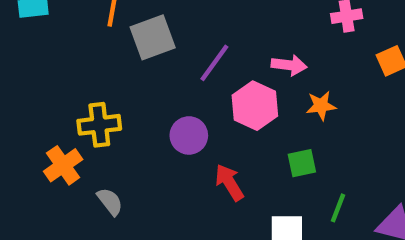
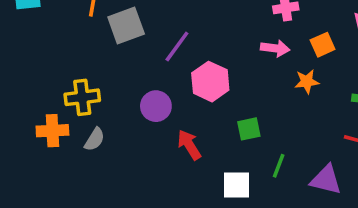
pink arrow: (289, 65) -> (275, 48), moved
orange star: (321, 106) -> (307, 82), moved
orange cross: (63, 165) -> (52, 131), turned 32
gray semicircle: (110, 202) -> (95, 139), moved, turned 70

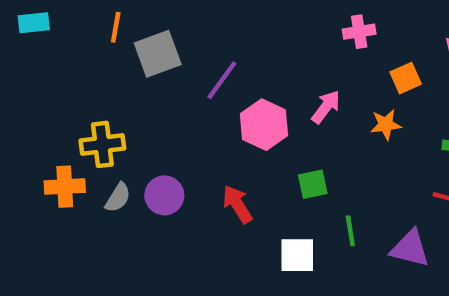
pink arrow: (275, 48) -> (326, 107), moved, turned -60
purple circle: (156, 106) -> (164, 195), moved
green line: (279, 166) -> (350, 231), turned -30

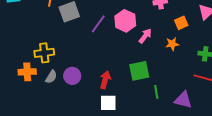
pink hexagon: (264, 125) -> (125, 21), moved
green square: (313, 184) -> (139, 71), size x1.5
red arrow: (237, 204) -> (105, 80), turned 48
white square: (297, 255) -> (108, 103), moved

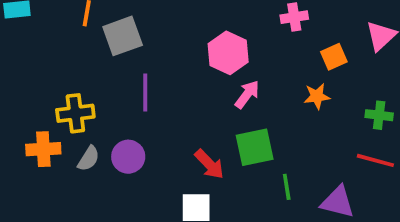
purple line: (98, 24) -> (145, 93), moved, turned -36
pink arrow: (145, 36) -> (247, 94), moved
red arrow: (105, 80) -> (209, 164), moved, turned 120

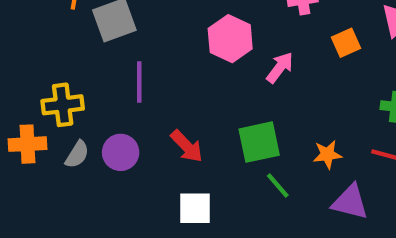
pink arrow: (247, 94) -> (280, 68), moved
orange star: (317, 96) -> (327, 154), moved
red arrow: (209, 164) -> (187, 146), moved
green line: (287, 187) -> (278, 185), moved, turned -32

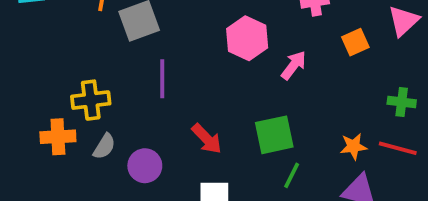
purple circle: (121, 152) -> (145, 166), moved
orange star: (327, 154) -> (353, 146), moved
green line: (278, 185) -> (292, 175), turned 68

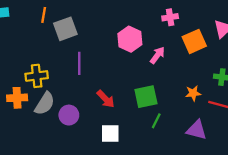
orange square: (355, 42) -> (194, 41), size x1.5
gray semicircle: (104, 146) -> (45, 104), size x1.5
orange star: (353, 146) -> (193, 93), moved

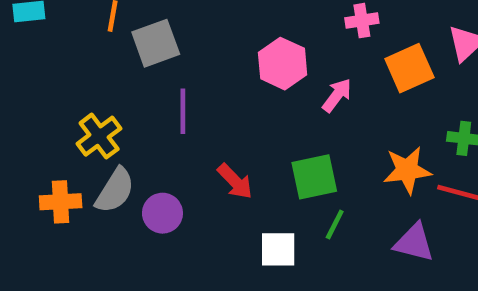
yellow cross: (37, 76) -> (99, 136), turned -30
orange star: (193, 93) -> (407, 170), size x1.5
orange cross: (17, 98) -> (61, 202), moved
white square: (110, 133) -> (278, 249), moved

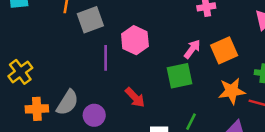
pink hexagon: (283, 64) -> (135, 40), moved
orange square: (409, 68) -> (224, 50), moved
yellow cross: (99, 136) -> (20, 72), moved
green square: (314, 177) -> (180, 76), moved

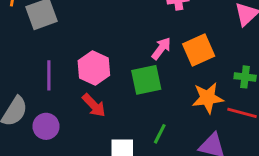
pink hexagon: (135, 40) -> (94, 68), moved
purple line: (106, 58) -> (49, 75), moved

